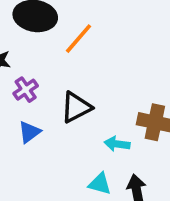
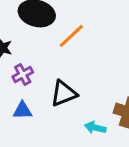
blue triangle: (29, 132) -> (22, 111), turned 30

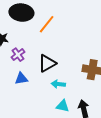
cyan arrow: (95, 128) -> (58, 84), moved

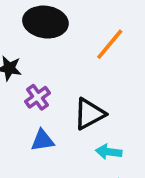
orange line: (47, 24) -> (110, 44), moved

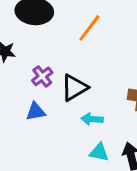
purple cross: (37, 97) -> (42, 76), moved

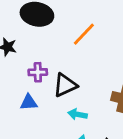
purple cross: (42, 76) -> (38, 72), turned 30

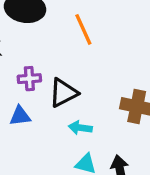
orange line: (84, 34) -> (83, 29), turned -65

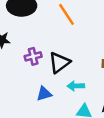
blue triangle: (20, 116) -> (44, 94), moved

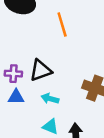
purple cross: (33, 56) -> (13, 74), moved

